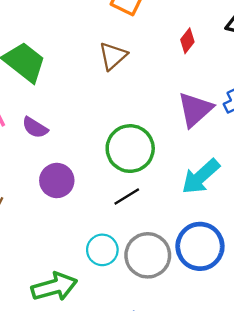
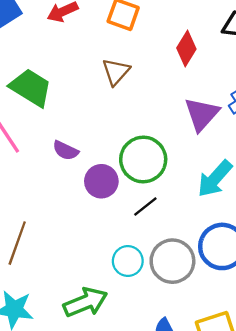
red diamond: (187, 41) -> (186, 48), size x1.4
purple semicircle: (35, 128) -> (66, 150), moved
purple circle: (57, 180) -> (101, 181), moved

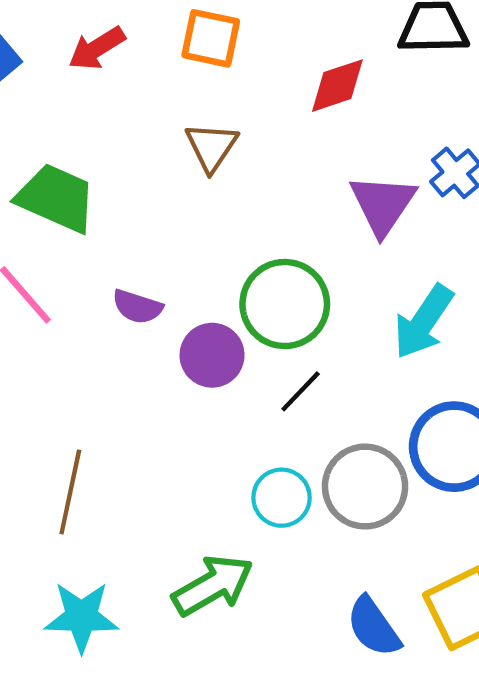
red diamond: (186, 48) -> (337, 86), turned 48

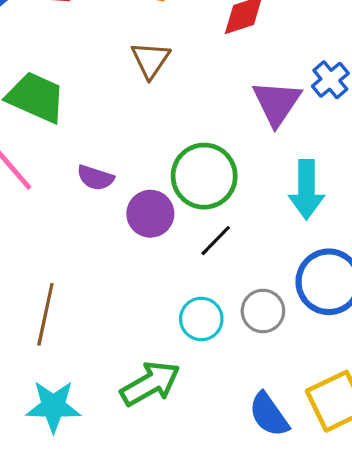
cyan arrow: (423, 322) -> (306, 190), turned -34
gray circle: (365, 487) -> (263, 311), size x0.7

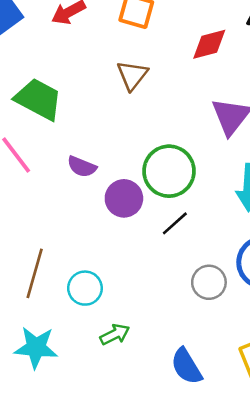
cyan circle: (201, 319) -> (85, 288), moved
green arrow: (150, 384) -> (115, 334), size x0.6
blue semicircle: (269, 415) -> (186, 366), moved

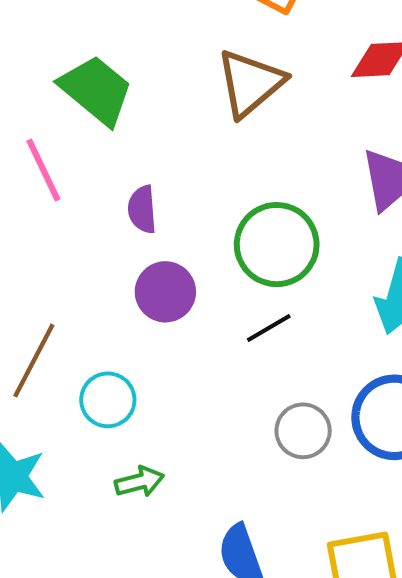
brown triangle: (132, 75) -> (250, 83), size x1.4
purple semicircle: (82, 167) -> (142, 209), turned 52
purple circle: (124, 198) -> (165, 292), moved

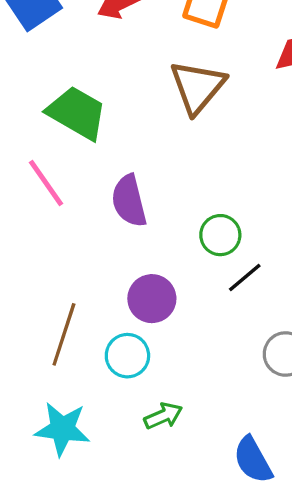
purple semicircle: (142, 209) -> (129, 201), size x1.4
green circle: (277, 245) -> (220, 235), moved, size x0.6
purple circle: (165, 292) -> (152, 299), moved

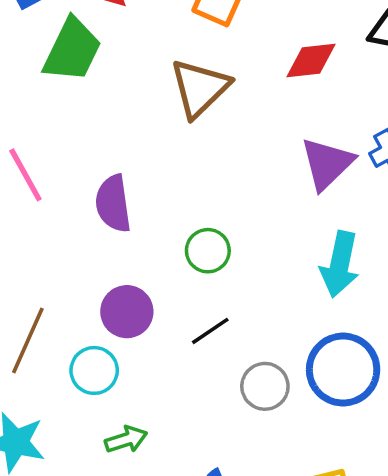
green trapezoid: (77, 113) -> (72, 50), moved, turned 80
black line: (245, 277) -> (210, 331), moved

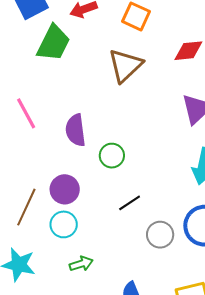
green circle: (208, 251) -> (112, 156), moved
purple circle: (127, 312) -> (65, 189), moved

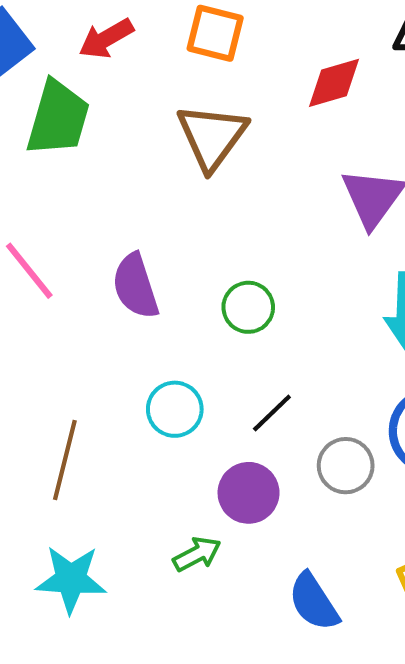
green circle: (112, 156) -> (248, 307), moved
purple circle: (65, 189) -> (249, 493), moved
cyan circle: (64, 224) -> (175, 409), moved

